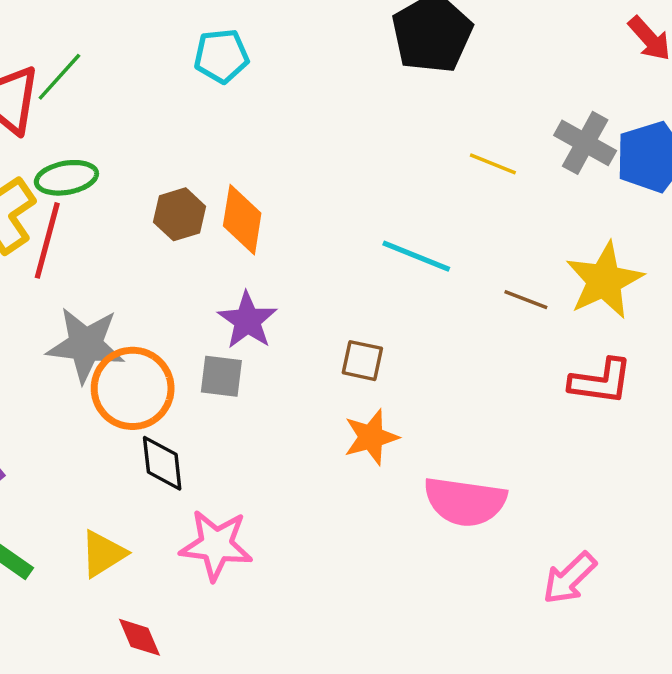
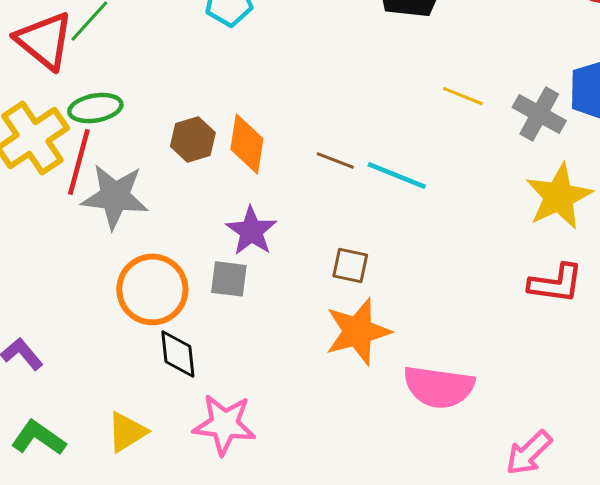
gray cross: (585, 143) -> (539, 114), moved
brown line: (526, 300) -> (335, 161), moved
gray star: (86, 345) -> (115, 196), moved
orange star: (371, 437) -> (358, 331), size x1.4

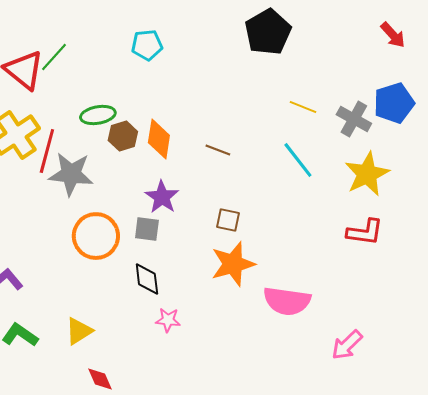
green ellipse: (95, 108) -> (98, 115), moved
cyan line: (397, 175) -> (298, 160), moved, turned 30
black diamond: (178, 354) -> (147, 279), moved
pink star: (224, 424) -> (168, 320), moved, size x0.6

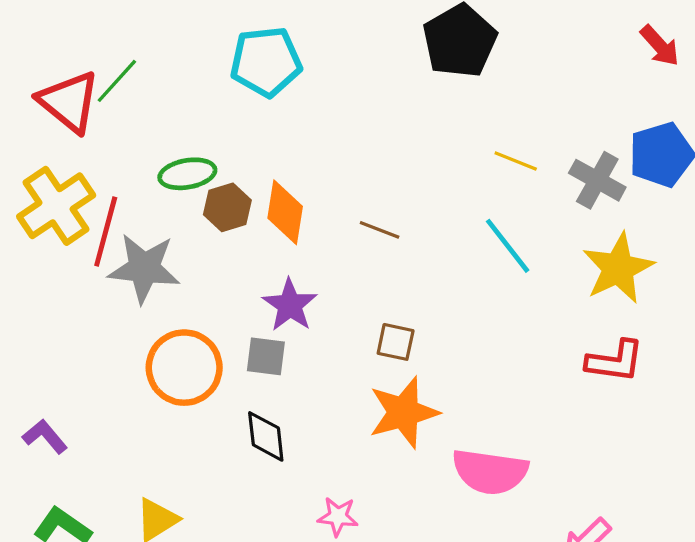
cyan pentagon: (147, 45) -> (266, 62), size x1.4
pink star: (168, 320) -> (338, 516), moved

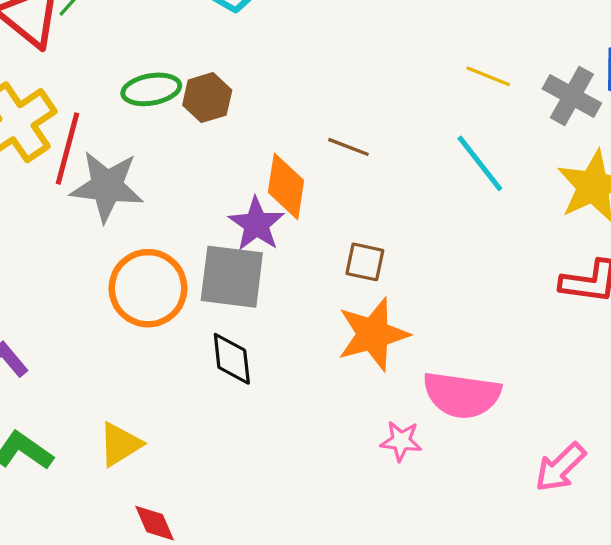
brown hexagon: (227, 207) -> (207, 98), moved
orange diamond: (285, 212) -> (286, 186), moved
gray square: (266, 356) -> (232, 277), size x1.6
pink star: (338, 516) -> (401, 441), moved

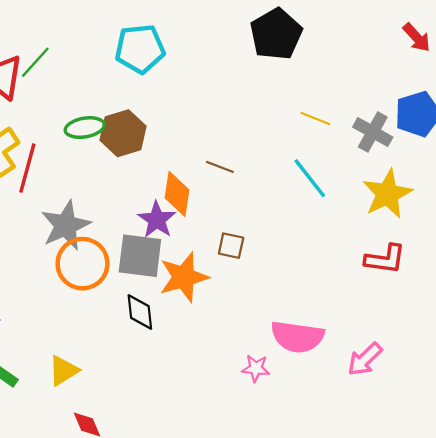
brown hexagon: (207, 98) -> (123, 133), size x1.4
gray star: (107, 186) -> (66, 225), moved, turned -30
orange star: (373, 334) -> (184, 277), moved
pink arrow: (560, 467) -> (365, 359), moved

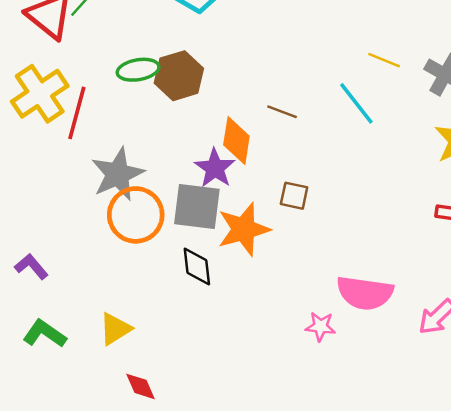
cyan line: (310, 178) -> (356, 103), moved

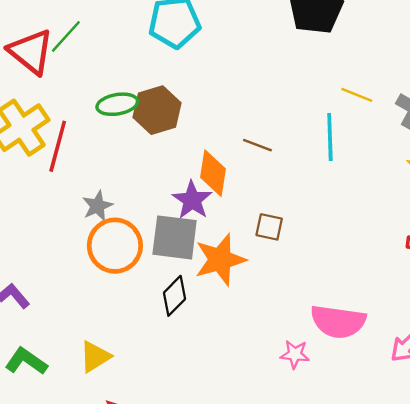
cyan line: (356, 103) -> (330, 137), turned 36
gray star: (118, 174) -> (97, 206), size x0.6
black diamond: (197, 266) -> (175, 296), turned 51

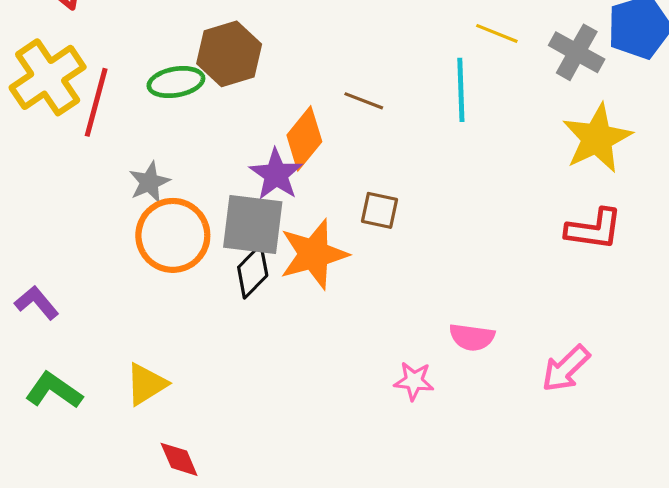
green ellipse: (117, 104) -> (176, 82), moved
orange diamond: (213, 173) -> (304, 138), turned 30
black diamond: (175, 296) -> (253, 271), moved
pink semicircle: (338, 322) -> (472, 337), size x0.6

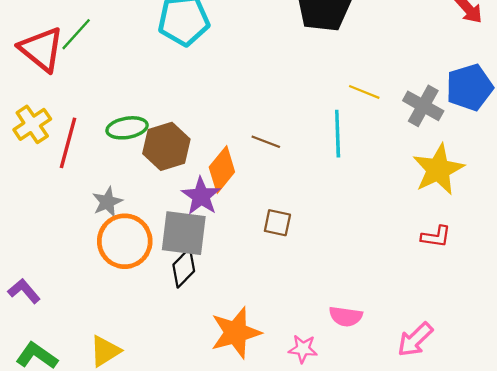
brown hexagon: (229, 54) -> (166, 146), moved
yellow cross: (48, 77) -> (32, 124), size x0.7
red L-shape: (594, 229) -> (436, 237), size x0.7
orange star: (314, 254) -> (236, 333), moved

